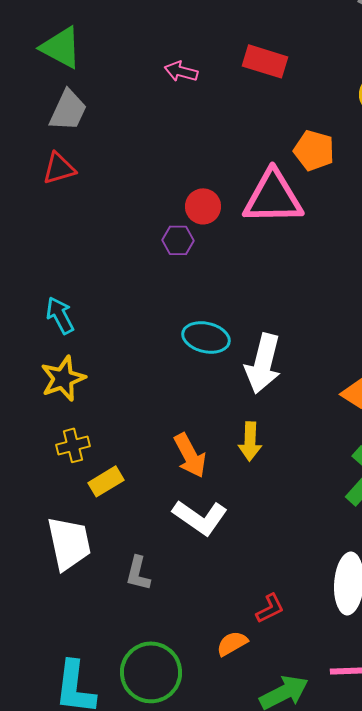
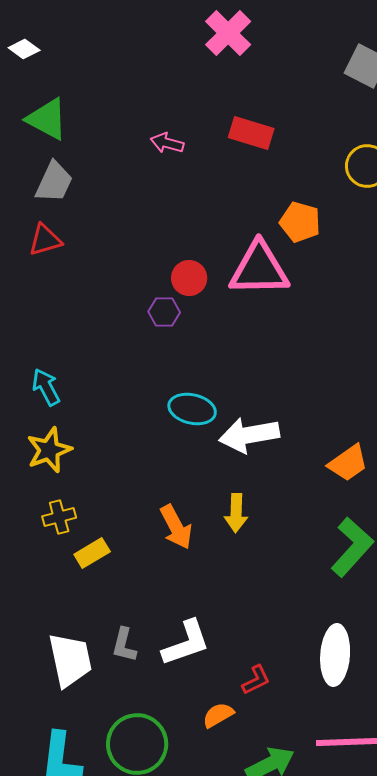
white arrow: (263, 363) -> (249, 435), turned 66
white L-shape: (200, 517) -> (186, 643), moved, turned -54
white trapezoid: (69, 543) -> (70, 660), moved

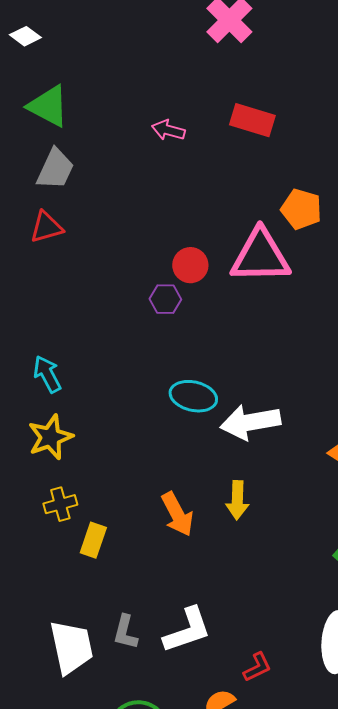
yellow rectangle: (92, 553) -> (93, 540), turned -40

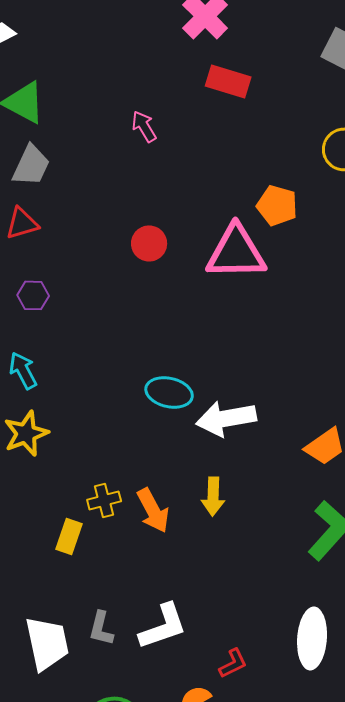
red rectangle: (252, 120) -> (228, 81), moved
pink arrow: (168, 130) -> (144, 126), turned 44
red circle: (190, 265) -> (149, 243), moved
purple hexagon: (165, 299) -> (33, 295), moved
yellow cross: (60, 504) -> (104, 500), moved

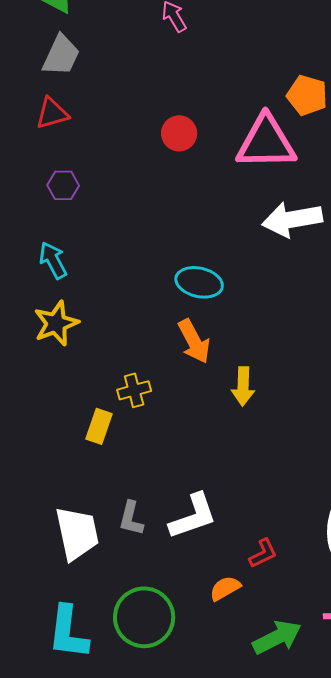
white arrow: (226, 418) -> (292, 219), moved
orange arrow: (153, 510) -> (194, 341), moved

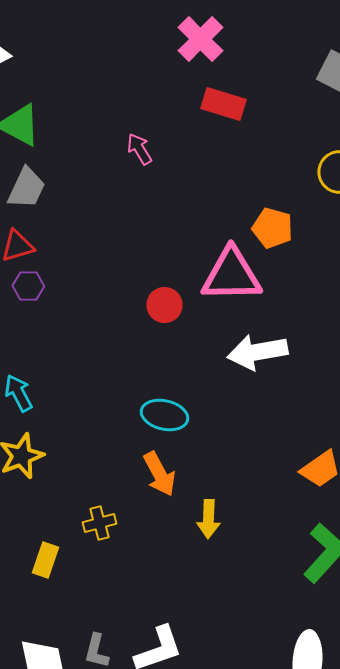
red circle: (179, 133) -> (164, 305), moved
purple hexagon: (63, 185) -> (28, 286), moved
yellow rectangle: (99, 426) -> (45, 560), moved

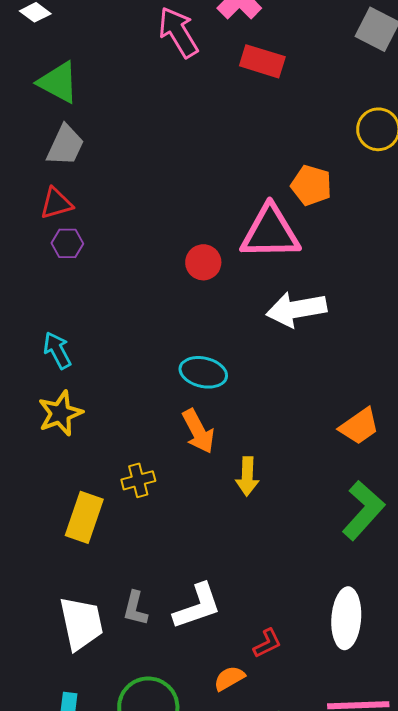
pink arrow: (139, 149) -> (178, 32), moved, size x1.6
yellow rectangle: (45, 560) -> (84, 517), size x1.4

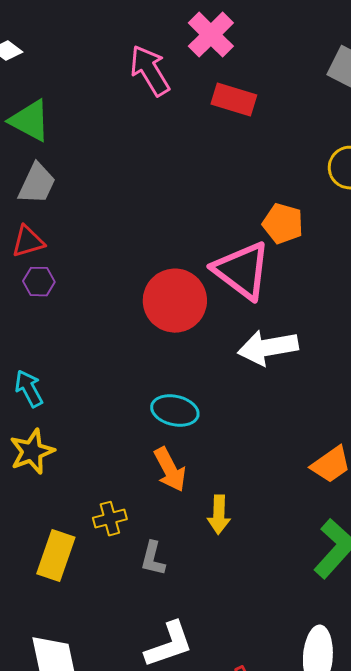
pink triangle: (270, 232) -> (242, 271), turned 38
red circle: (203, 262) -> (175, 301), size x1.8
gray L-shape: (135, 608) -> (153, 559), moved

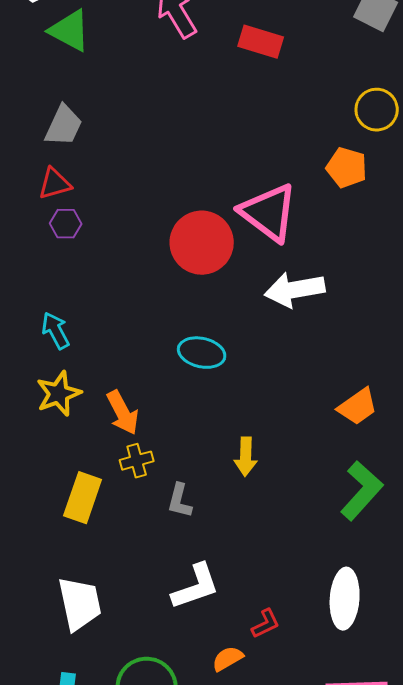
green triangle: (30, 121) -> (70, 31), moved
orange pentagon: (283, 224) -> (347, 168), moved
orange arrow: (170, 470) -> (123, 413), moved

